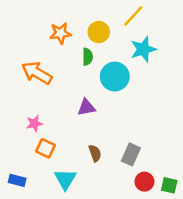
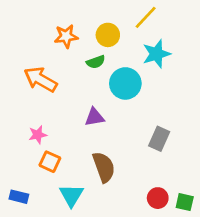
green semicircle: (88, 57) -> (96, 62), turned 70
brown semicircle: (95, 153) -> (104, 167), size x1.6
gray rectangle: (131, 154) -> (159, 139), moved

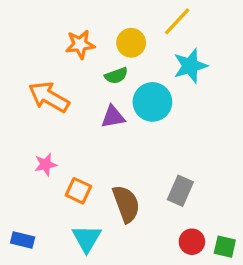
purple triangle: (94, 117) -> (113, 117), moved
gray rectangle: (159, 139) -> (180, 191), moved
orange square: (50, 162) -> (78, 191), moved

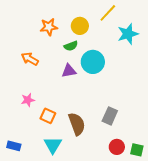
cyan star: (190, 66) -> (128, 34), moved
orange arrow: (49, 97) -> (30, 59), size x0.7

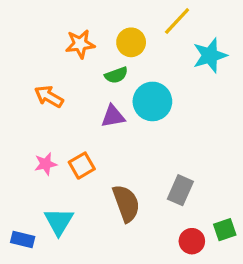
orange square: (48, 116) -> (82, 166), moved, turned 35
cyan triangle: (53, 145) -> (59, 221), moved
green square: (137, 150) -> (225, 230), moved, turned -32

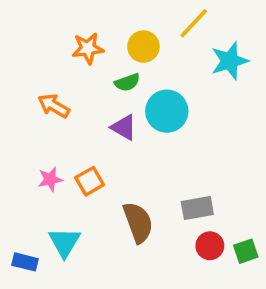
purple triangle: (113, 116) -> (124, 127), turned 40
gray rectangle: (180, 190) -> (197, 208), turned 56
red circle: (192, 241) -> (210, 246), moved

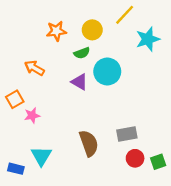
orange square: (90, 181) -> (15, 99), moved

